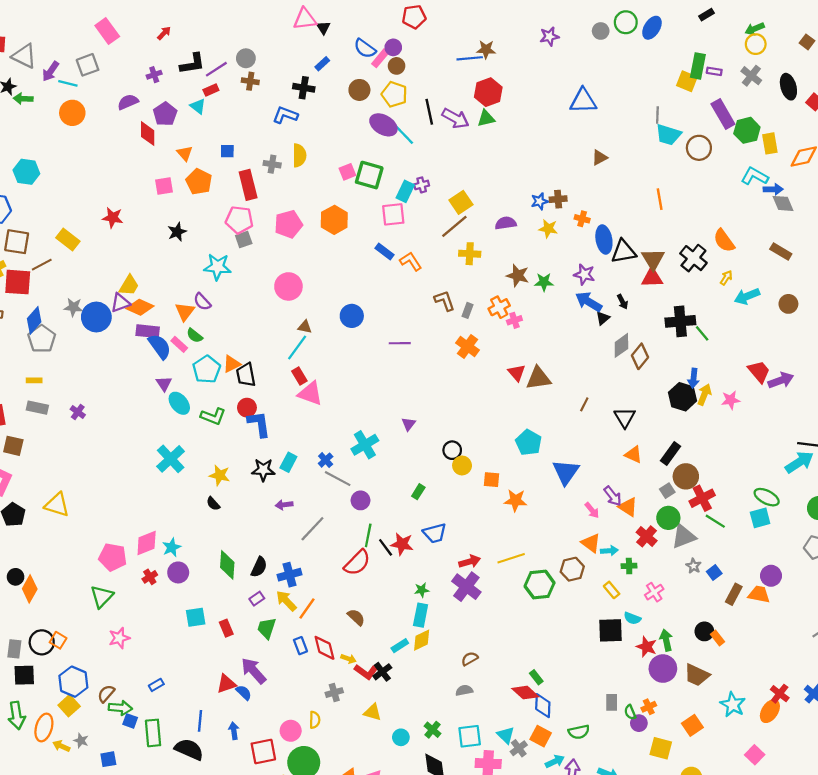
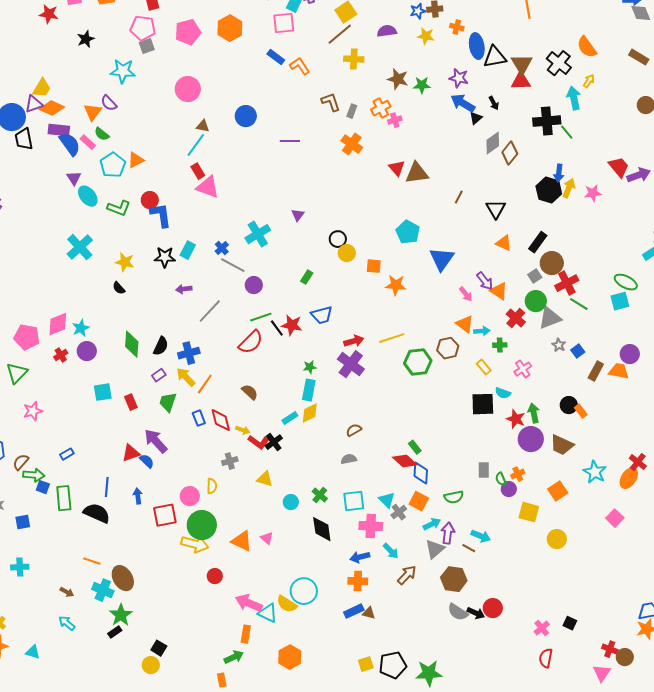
red star: (113, 218) -> (49, 14), moved
cyan arrow: (747, 296) -> (574, 98), moved, turned 100
black trapezoid: (246, 375) -> (24, 139), moved
green line: (368, 535) -> (261, 317), turned 60

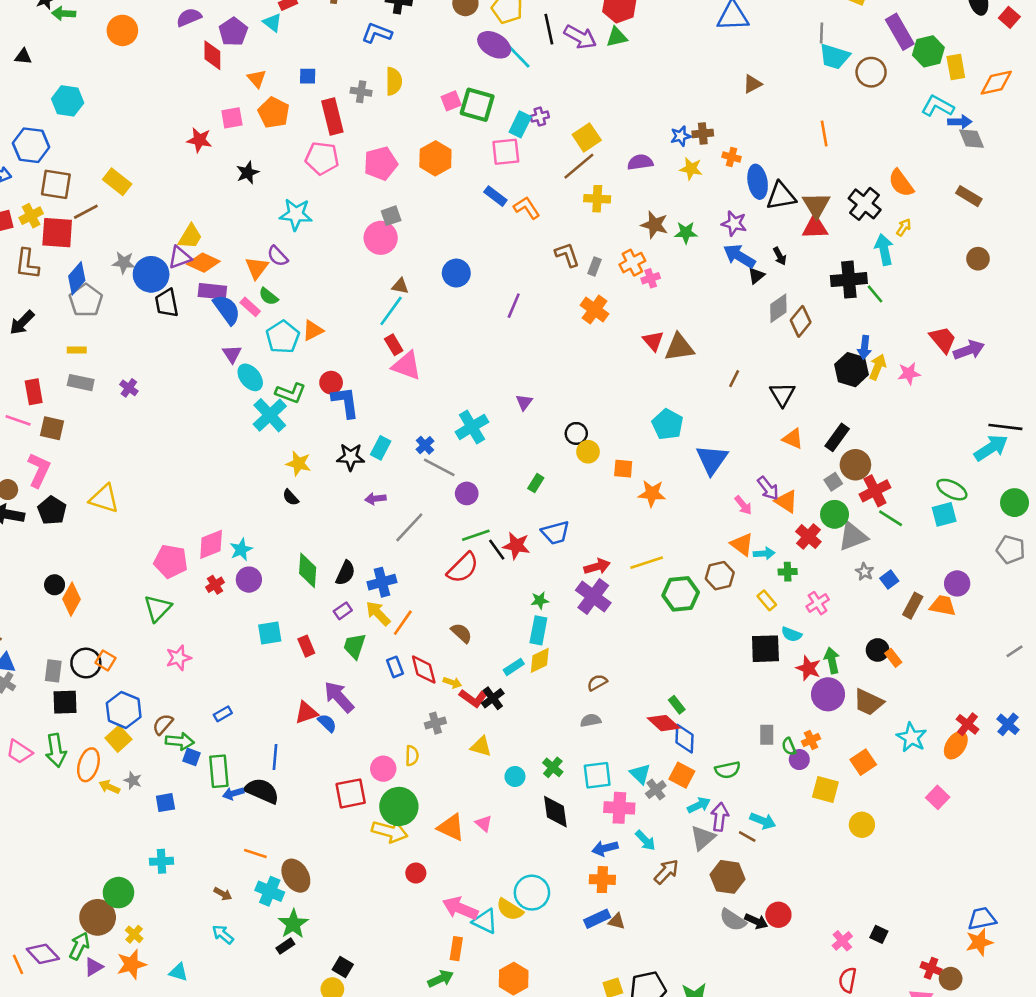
gray square: (147, 46) -> (391, 216), moved
purple line: (290, 141) -> (514, 306), turned -66
cyan cross: (80, 247) -> (270, 415), moved
blue arrow: (138, 496) -> (233, 793), moved, turned -98

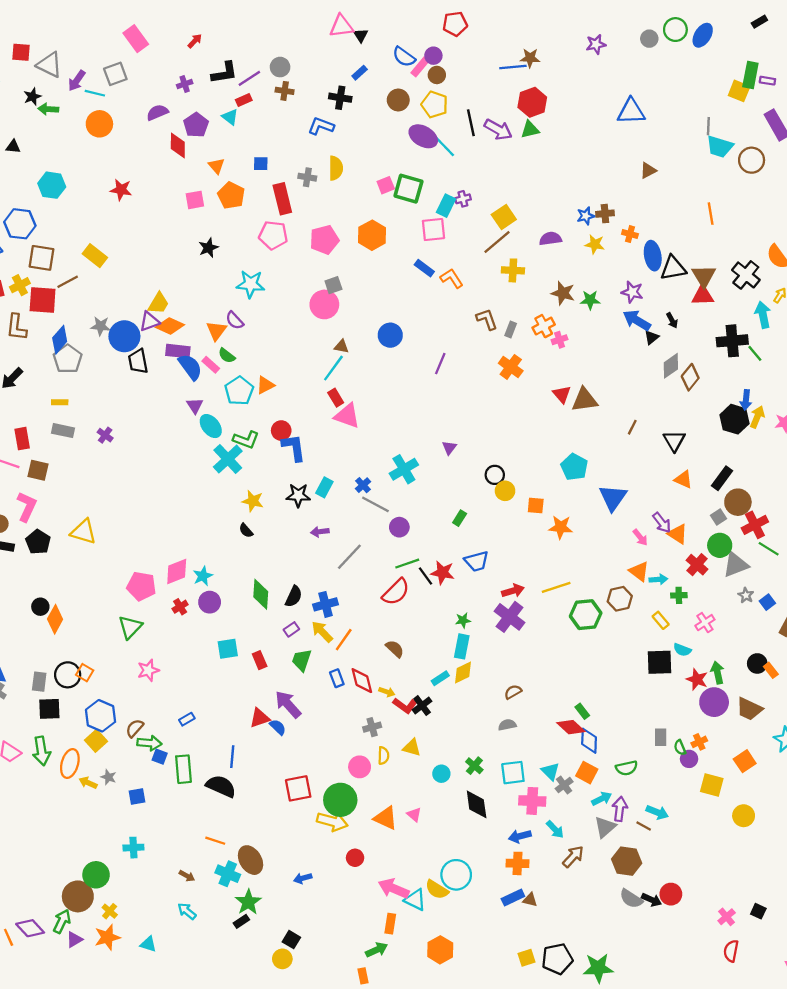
red star: (199, 140) -> (121, 190), moved
yellow semicircle: (412, 756) -> (383, 756), moved
pink circle: (383, 769) -> (360, 767), moved
blue arrow: (233, 793) -> (303, 878), moved

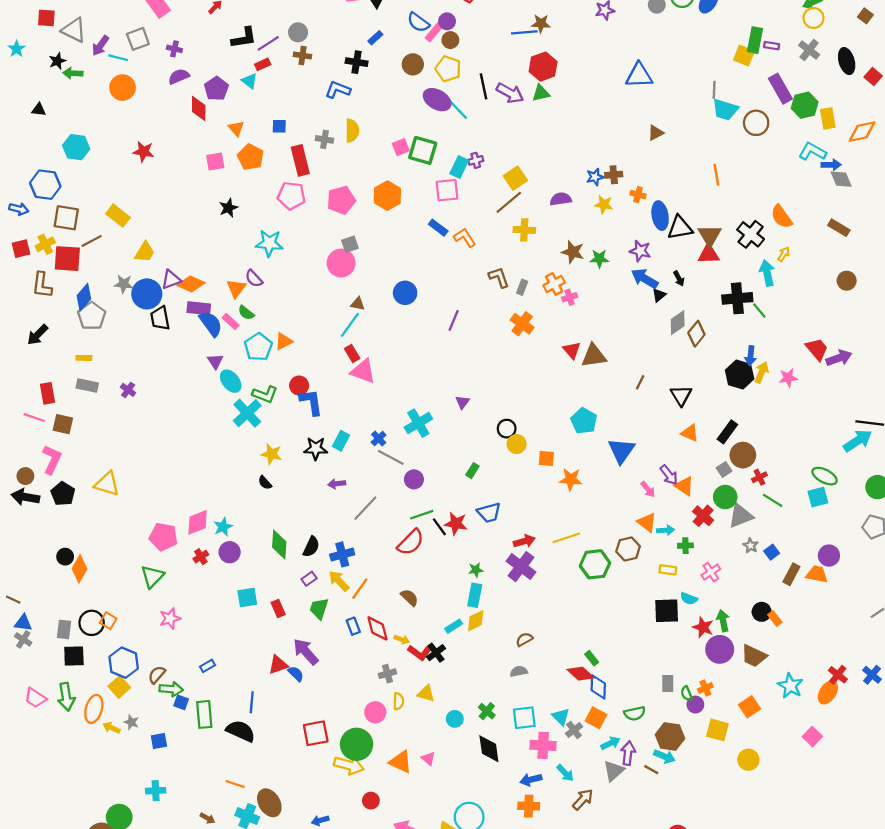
purple cross: (185, 84) -> (174, 49), moved, turned 32
yellow trapezoid: (158, 303) -> (145, 252), moved
red cross: (755, 525) -> (759, 477), size x0.6
yellow rectangle: (661, 620) -> (668, 570), turned -42
brown hexagon: (627, 861) -> (670, 737), moved

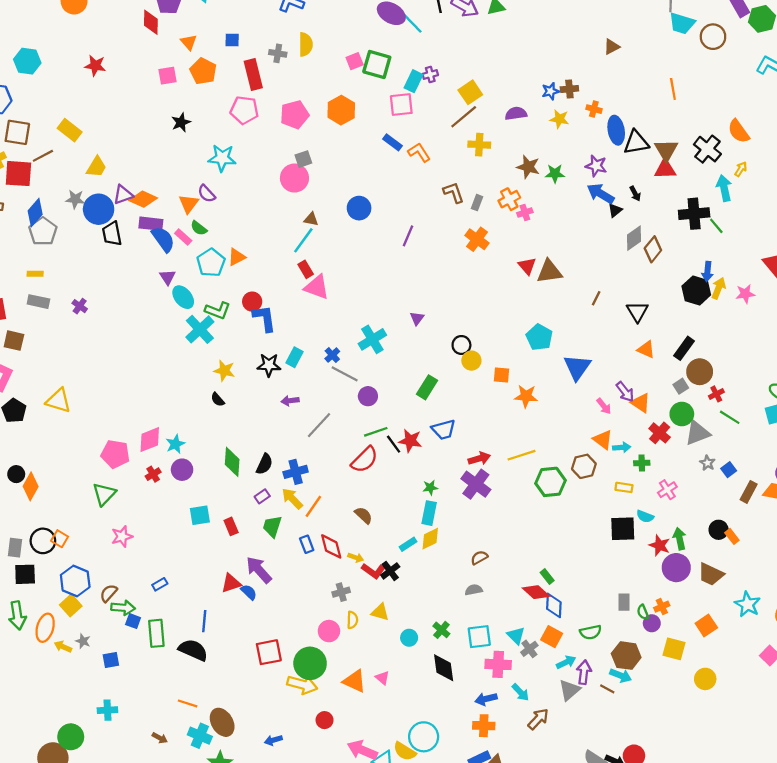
green rectangle: (472, 471) -> (427, 387), size x1.5

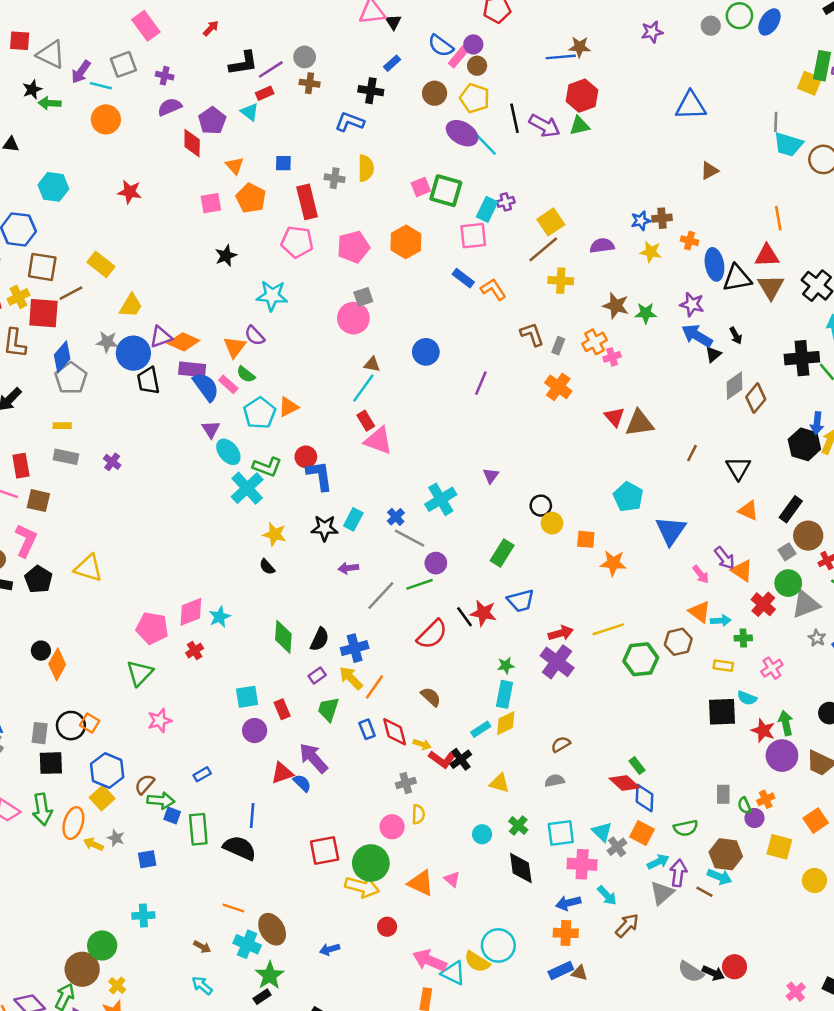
red triangle: (665, 169) -> (767, 256), moved
green line: (376, 432) -> (420, 584), moved
purple circle: (182, 470) -> (255, 731), moved
yellow triangle: (380, 612) -> (500, 783), moved

